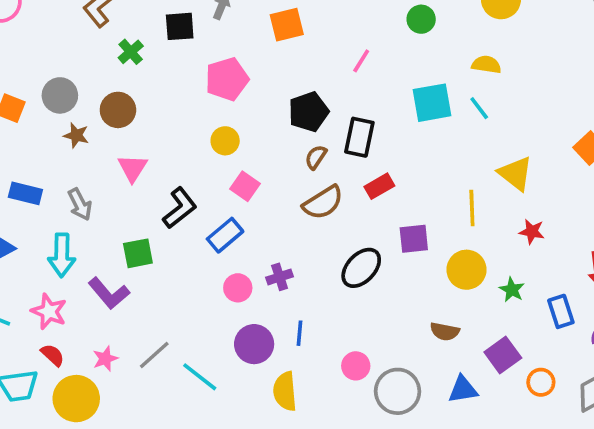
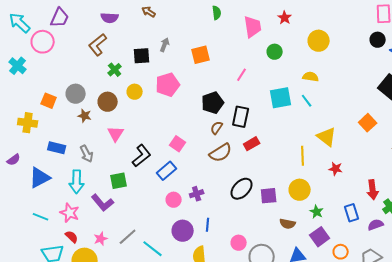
yellow circle: (225, 141) -> (135, 92), moved
purple square: (414, 239) -> (269, 196), moved
green star: (512, 290) -> (317, 212), moved

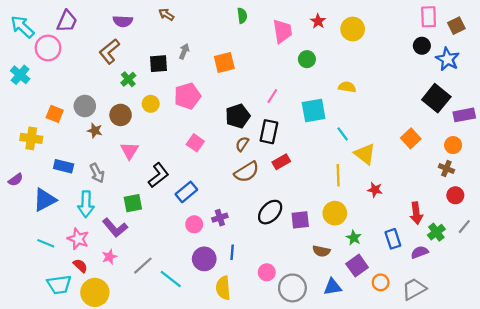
yellow circle: (319, 41) -> (353, 29), moved
pink line: (242, 75) -> (272, 96), moved
cyan line: (307, 101) -> (343, 134), moved
pink square: (178, 144) -> (195, 143), moved
pink star: (101, 239) -> (109, 257), moved

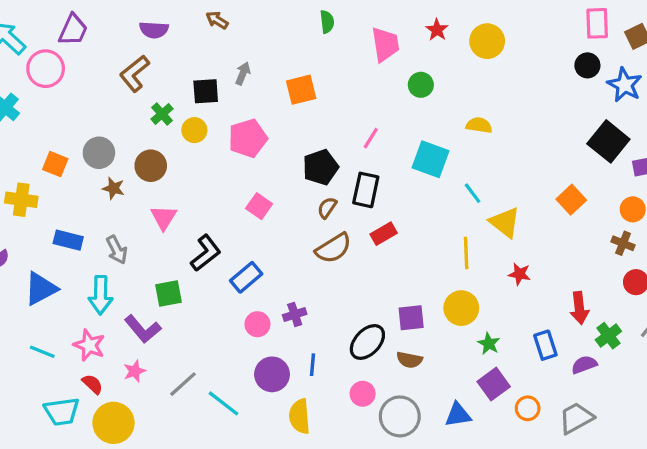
yellow circle: (151, 104) -> (194, 130), moved
cyan square: (314, 110) -> (431, 159), turned 30
black ellipse: (270, 212) -> (367, 342), moved
brown semicircle: (321, 251) -> (410, 360), moved

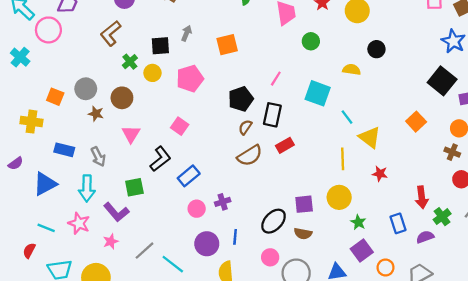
black circle: (587, 65) -> (376, 49), moved
pink square: (259, 206) -> (180, 126), moved
red semicircle: (92, 384) -> (29, 251), moved, turned -105

